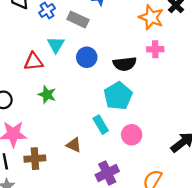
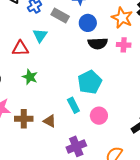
blue circle: (87, 57) -> (88, 23), moved
black semicircle: (125, 64) -> (98, 43), moved
brown cross: (35, 159) -> (24, 119), moved

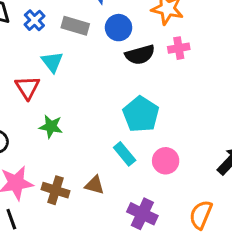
red triangle: (20, 48) -> (27, 87), turned -48
brown cross: (24, 119) -> (56, 190), turned 30
purple cross: (76, 146) -> (142, 214), turned -30

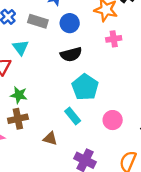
black semicircle: (140, 55) -> (71, 54), moved
pink circle: (166, 161) -> (113, 120), moved
brown cross: (56, 190) -> (18, 119), moved, turned -30

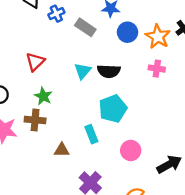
blue circle: (70, 23) -> (127, 32), moved
cyan triangle: (21, 48) -> (83, 71), moved
brown triangle: (50, 139) -> (62, 150), turned -32

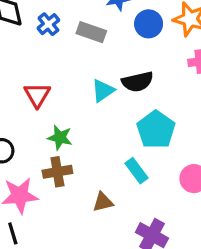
cyan triangle: (83, 71) -> (103, 91), turned 30

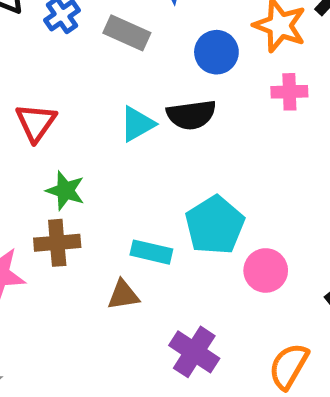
blue circle: (149, 24) -> (216, 52), moved
cyan pentagon: (156, 130) -> (215, 225), moved
cyan rectangle: (136, 171) -> (151, 252), moved, turned -45

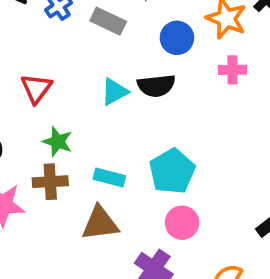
cyan rectangle: (151, 252) -> (109, 177), moved
pink circle: (266, 270) -> (182, 223), moved
brown triangle: (123, 295) -> (100, 223), size x1.5

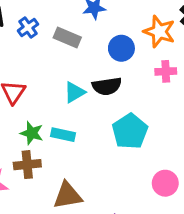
cyan pentagon: (172, 171) -> (130, 131), moved
cyan rectangle: (109, 177) -> (63, 135), moved
pink circle: (182, 223) -> (165, 183), moved

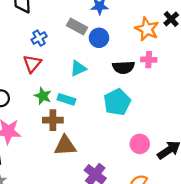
blue cross: (28, 27) -> (39, 38), moved
blue circle: (121, 48) -> (99, 38), moved
black semicircle: (107, 86) -> (123, 67), moved
brown cross: (27, 165) -> (53, 120), moved

